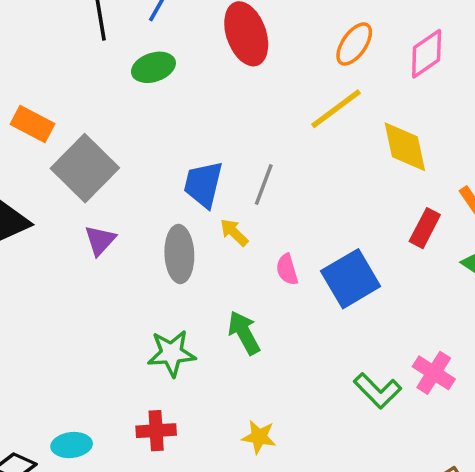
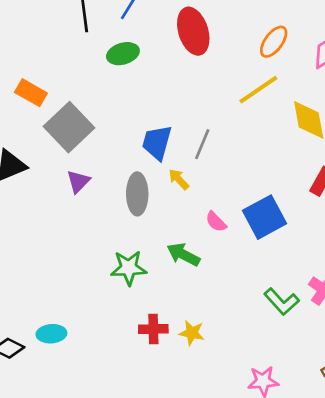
pink semicircle: (287, 270) -> (216, 222), moved, turned -30
green arrow: (244, 333) -> (183, 255), turned -36
red cross: (156, 431) -> (153, 329), moved

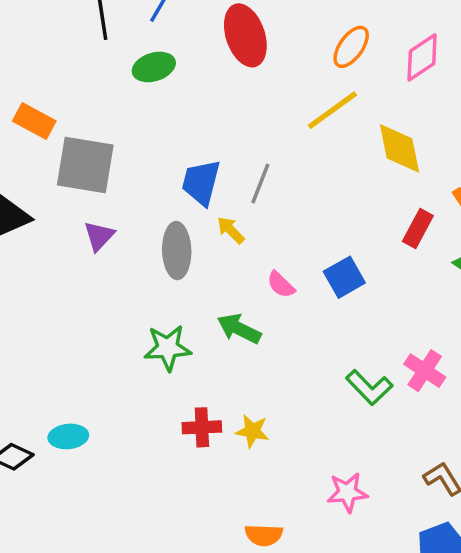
gray square: (69, 127) -> (85, 165), turned -36
blue square: (264, 217) -> (344, 277), size x0.7

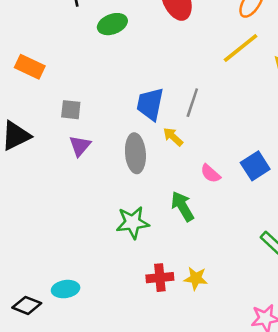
gray square: (85, 165) -> (71, 110), moved, size x0.5
green arrow: (239, 329) -> (182, 206), turned 36

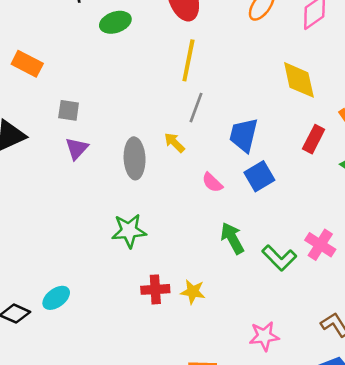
yellow line: (241, 48) -> (188, 60), moved, turned -42
blue trapezoid: (150, 104) -> (244, 135), moved
green arrow: (182, 206) -> (232, 238), moved
cyan ellipse: (66, 289) -> (56, 298), turned -30

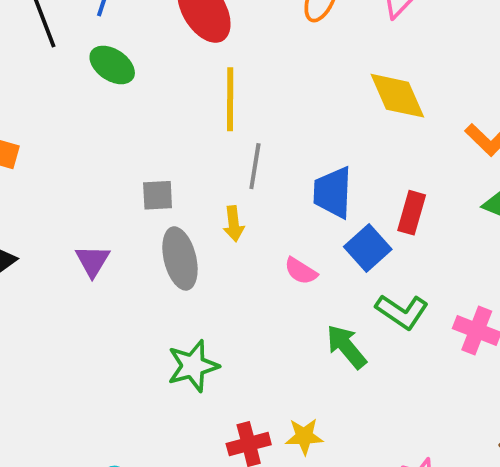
green ellipse: (115, 22) -> (112, 65), turned 64
gray square: (69, 110) -> (158, 195), moved
red rectangle: (314, 139) -> (412, 213), moved
yellow arrow: (174, 143) -> (234, 224), turned -130
green L-shape: (279, 258) -> (402, 312), moved

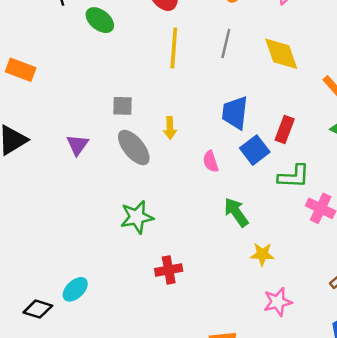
gray line: (255, 166) -> (226, 43), moved
gray ellipse: (180, 258) -> (134, 148), turned -30
pink semicircle: (301, 271) -> (211, 162), turned 35
green L-shape: (402, 312) -> (294, 176), moved, turned -36
yellow star: (304, 436) -> (262, 254), moved

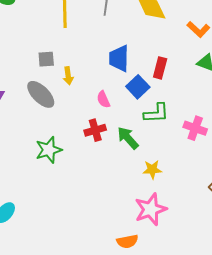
gray square: (123, 106) -> (46, 59), moved
green L-shape: (294, 176) -> (156, 113), moved
red cross: (169, 270) -> (95, 130), moved
pink star: (278, 302) -> (151, 209), moved, size x1.4

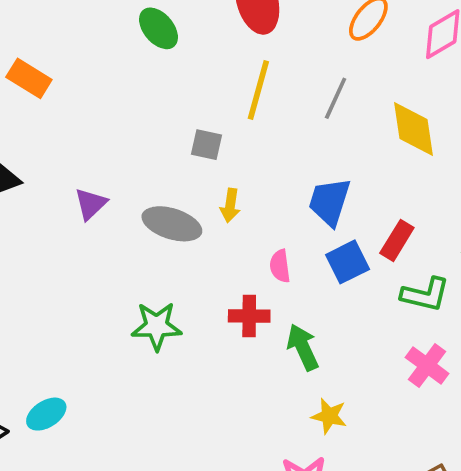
gray square: (46, 59) -> (207, 145), moved
gray ellipse: (41, 94) -> (172, 224), turned -44
green L-shape: (156, 113) -> (425, 294), moved

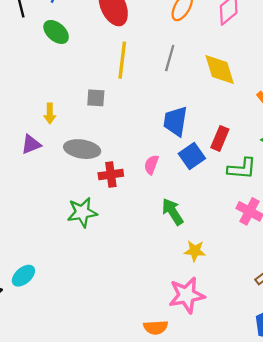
purple triangle: (91, 204) -> (31, 144), turned 30
yellow arrow: (230, 205) -> (50, 113), moved
pink semicircle: (280, 266) -> (151, 165), turned 36
red cross: (249, 316) -> (111, 174), moved

